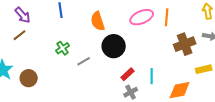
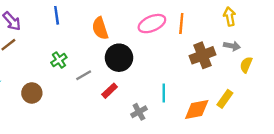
yellow rectangle: (204, 69) -> (225, 99), moved, turned -42
red rectangle: (128, 74) -> (110, 91), moved
brown circle: (29, 78) -> (32, 93), moved

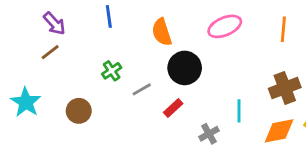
orange line: (181, 24) -> (283, 29), moved
brown cross: (203, 55) -> (285, 88), moved

